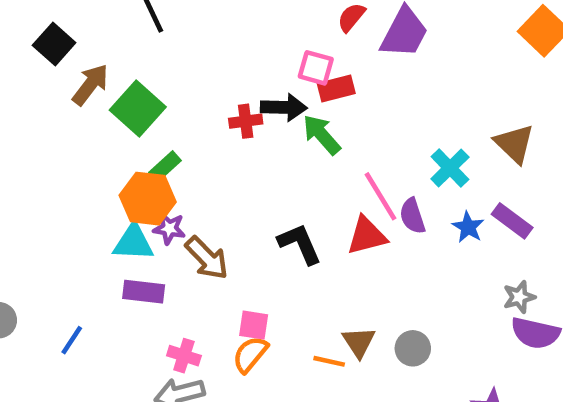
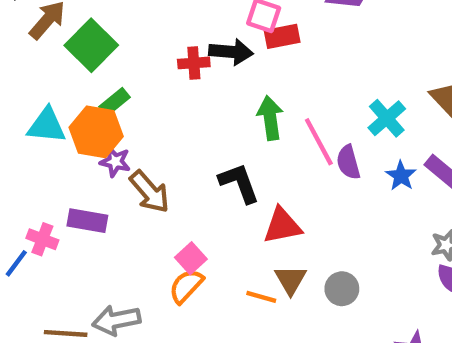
green arrow: (322, 135) -> (270, 118), moved, turned 30
red triangle: (367, 236) -> (282, 226), moved
cyan triangle: (133, 243) -> (47, 126), moved
pink square: (254, 325) -> (191, 258), turned 36
pink cross: (184, 356) -> (42, 239), moved

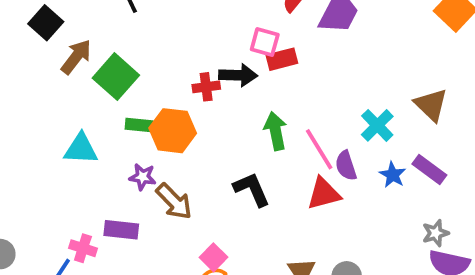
green rectangle: (114, 102) -> (139, 125), turned 48
orange hexagon: (96, 132) -> (173, 131), moved
red triangle: (282, 226) -> (324, 194), moved

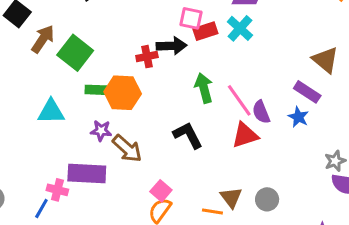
cyan cross: (377, 125) -> (240, 28), moved
purple rectangle: (429, 169) -> (307, 92), moved
purple rectangle: (121, 230) -> (87, 173), size x1.4

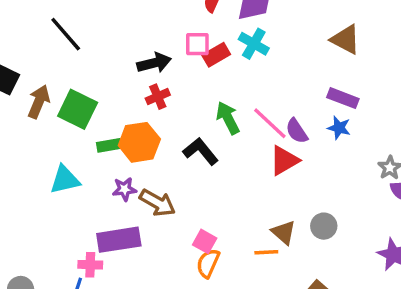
black arrow: (172, 46) -> (154, 63), moved
brown triangle: (325, 60) -> (346, 39), moved
black L-shape: (188, 135) -> (201, 151), moved

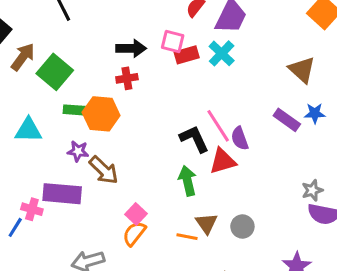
green arrow: (228, 118) -> (187, 181), moved
blue star: (339, 128) -> (315, 113), moved, turned -30
black L-shape: (201, 151) -> (194, 139), moved

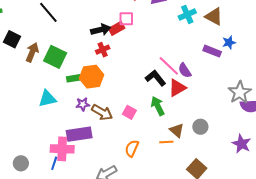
cyan cross: (222, 53) -> (187, 14), moved, turned 36
red rectangle: (187, 55) -> (117, 28), moved
gray star: (312, 190) -> (240, 92), size x1.6
pink cross: (32, 209) -> (62, 149), size x1.6
pink square: (136, 214) -> (129, 112), moved

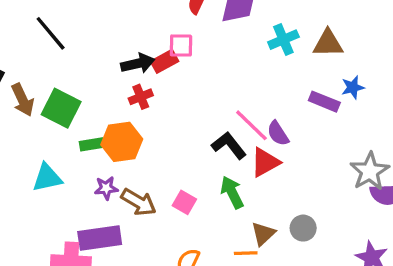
brown triangle: (214, 16) -> (328, 43), turned -30
brown arrow: (32, 52) -> (23, 100), turned 132
brown triangle: (177, 130) -> (263, 234), turned 35

